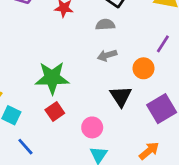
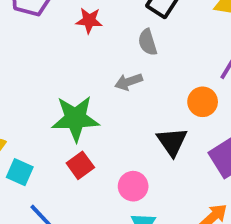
gray semicircle: (105, 25) -> (148, 42), turned -102
gray arrow: (107, 55) -> (129, 82), moved

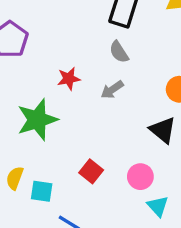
red star: (89, 21) -> (69, 79), moved
green star: (75, 119) -> (37, 120), moved

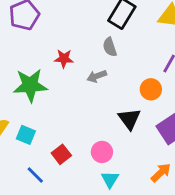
red square: (91, 171) -> (61, 154), moved
cyan square: (42, 191) -> (26, 135), moved

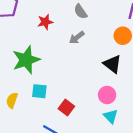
red star: (64, 59) -> (45, 22), moved
cyan square: (26, 135) -> (39, 91), moved
pink circle: (102, 152) -> (107, 95), moved

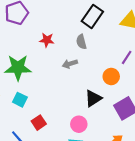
black triangle: (112, 64) -> (93, 98), turned 30

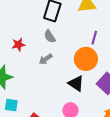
orange circle: (111, 76) -> (86, 59), size x1.5
black triangle: (93, 98) -> (76, 83), turned -36

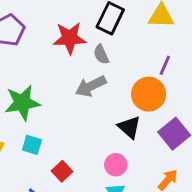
red star: (18, 45) -> (70, 38), moved, size x1.6
gray arrow: (46, 59) -> (91, 86), size x1.5

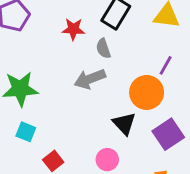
red star: (70, 38) -> (73, 29), size x0.7

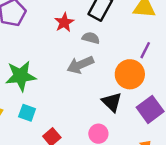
red star: (73, 29) -> (64, 22), turned -30
gray semicircle: (103, 48) -> (91, 38), turned 126

